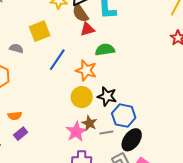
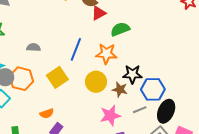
yellow square: (40, 31) -> (57, 77), moved
yellow circle: (82, 97) -> (96, 82), moved
brown star: (89, 123) -> (120, 89), moved
pink star: (76, 132) -> (110, 116), turned 30

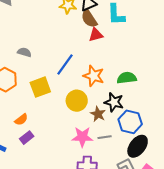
green semicircle: (120, 29) -> (127, 78), moved
gray line: (140, 110) -> (105, 137), moved
orange semicircle: (47, 113) -> (21, 120), turned -32

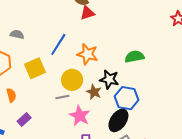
green semicircle: (127, 78) -> (135, 57), moved
orange semicircle: (21, 120) -> (11, 95), moved, turned -64
pink star: (82, 137) -> (80, 116), turned 30
gray line: (105, 137) -> (62, 97), moved
black ellipse: (138, 146) -> (118, 120), moved

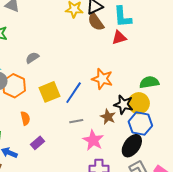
red triangle: (87, 13) -> (119, 38), moved
gray semicircle: (17, 34) -> (32, 58), turned -48
blue line: (58, 44) -> (74, 93), moved
yellow circle: (72, 80) -> (139, 103), moved

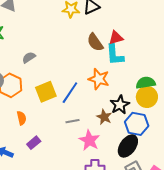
cyan L-shape: (123, 17) -> (115, 55), moved
brown semicircle: (96, 22) -> (95, 42), moved
yellow circle: (139, 103) -> (147, 97), moved
black star: (124, 104) -> (120, 105), turned 30

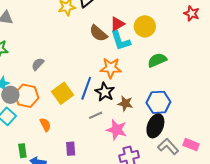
yellow circle: (147, 97) -> (145, 26), moved
black star: (120, 105) -> (105, 92), moved
purple rectangle: (34, 143) -> (71, 149), moved, turned -40

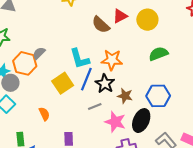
cyan L-shape: (120, 41) -> (80, 59), moved
orange hexagon: (27, 96) -> (25, 63), moved
black ellipse: (155, 126) -> (141, 121), moved

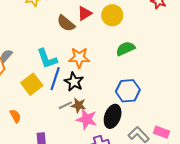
brown star: (125, 96) -> (78, 105), moved

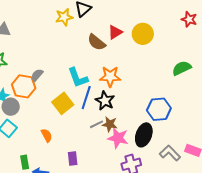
green semicircle: (125, 49) -> (182, 68), moved

